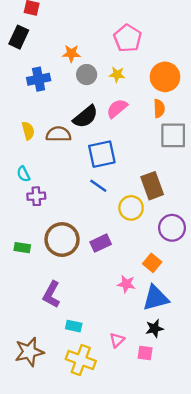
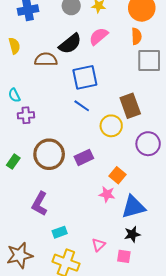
yellow semicircle: (28, 131) -> (14, 46), moved
green rectangle: (22, 248) -> (13, 162), turned -64
orange square: (152, 263) -> (118, 175), moved
cyan rectangle: (74, 326) -> (60, 232), turned -32

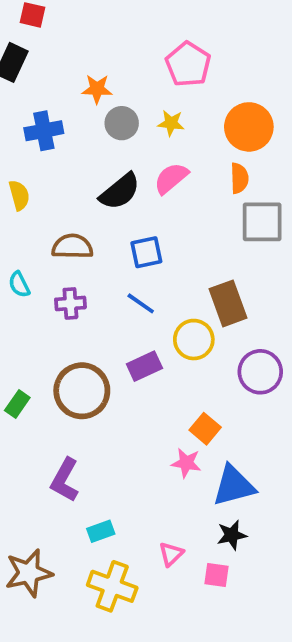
brown semicircle: (46, 59) -> (72, 247), moved
blue square: (85, 77) -> (146, 252), size x0.7
purple cross: (26, 115) -> (70, 303), moved
purple rectangle: (84, 157) -> (144, 366), moved

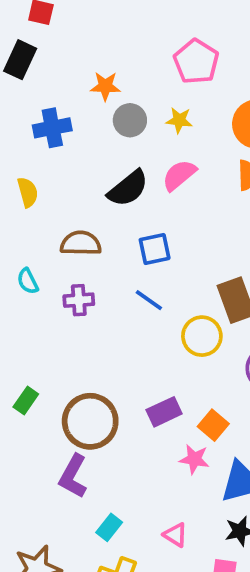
purple rectangle: (144, 366) -> (164, 412), moved
brown circle: (82, 391) -> (90, 421), moved
cyan rectangle: (101, 531) -> (109, 527), turned -32
pink triangle: (171, 554) -> (175, 535), moved, turned -44

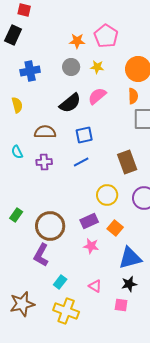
orange star: (105, 86) -> (77, 41), moved
blue line: (149, 300) -> (81, 162), turned -63
yellow circle: (202, 336) -> (107, 195), moved
pink star: (194, 459) -> (91, 246), moved

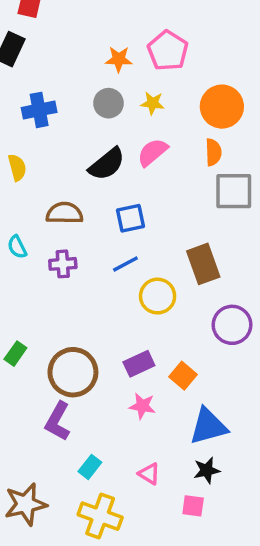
yellow circle: (107, 195) -> (158, 296), moved

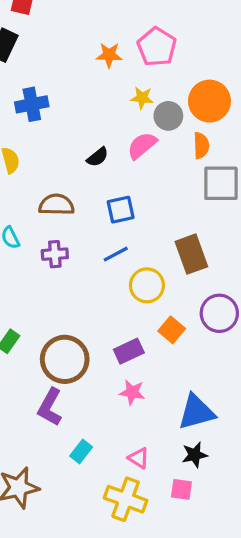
gray circle: (108, 103) -> (168, 116), moved
black semicircle: (107, 164) -> (98, 157), size x0.6
orange square: (183, 376) -> (172, 330), moved
yellow cross: (100, 516) -> (126, 499), moved

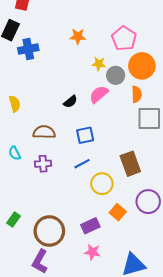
pink pentagon: (157, 47) -> (124, 39), moved
blue cross: (32, 104) -> (28, 49), moved

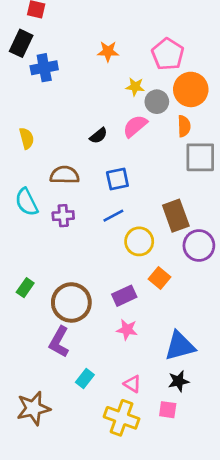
cyan semicircle: (15, 153) -> (27, 202), size x1.5
purple circle: (148, 202) -> (199, 245), moved

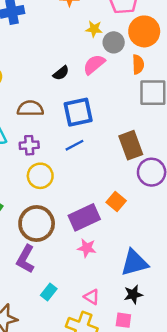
blue square: (117, 179) -> (78, 112), size x1.4
yellow circle: (139, 241) -> (40, 176), moved
purple rectangle: (124, 296) -> (84, 217), size x1.4

